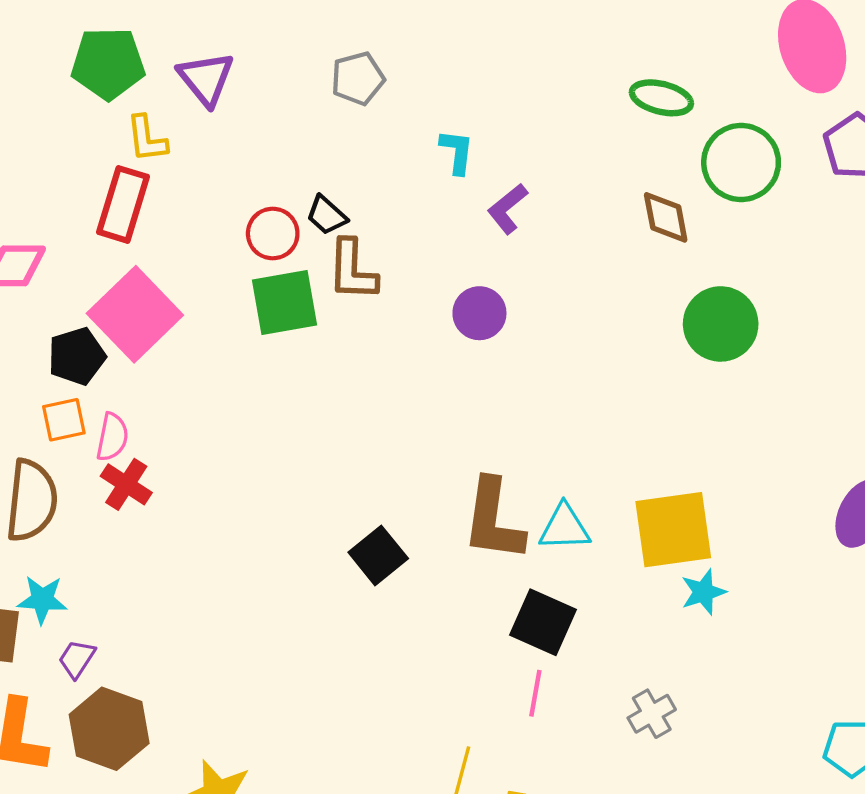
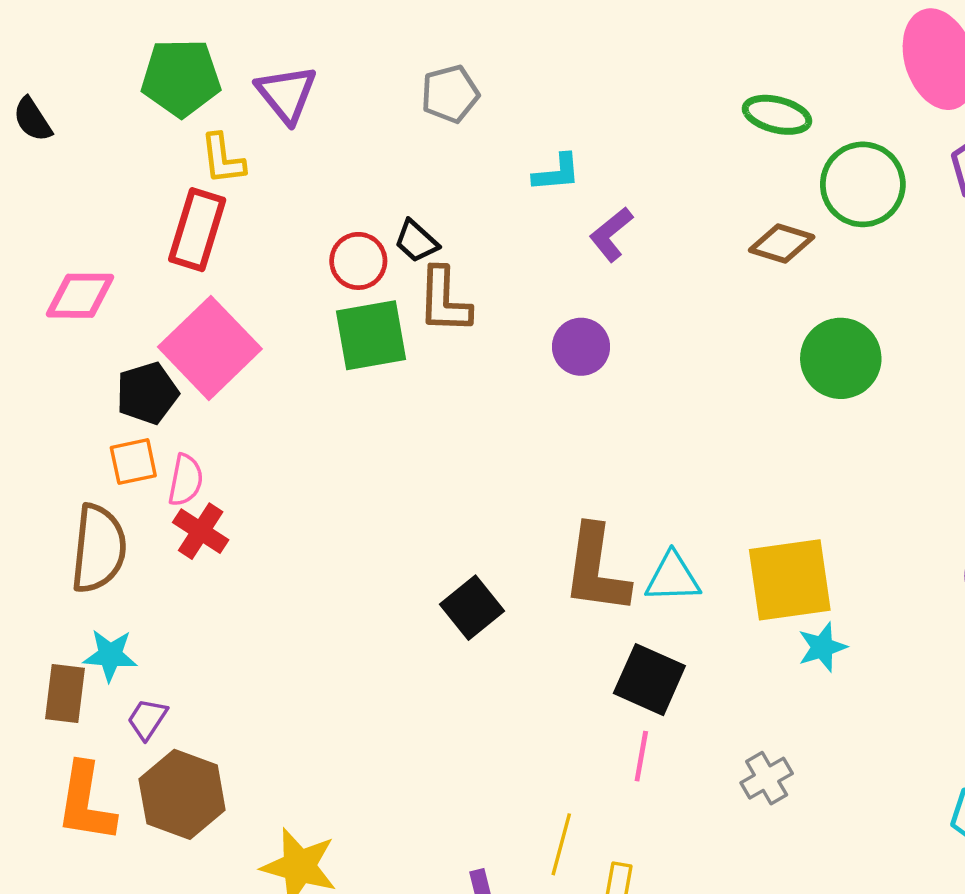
cyan L-shape: (457, 152) -> (557, 173), turned 78
brown diamond: (666, 217) -> (782, 244), turned -62

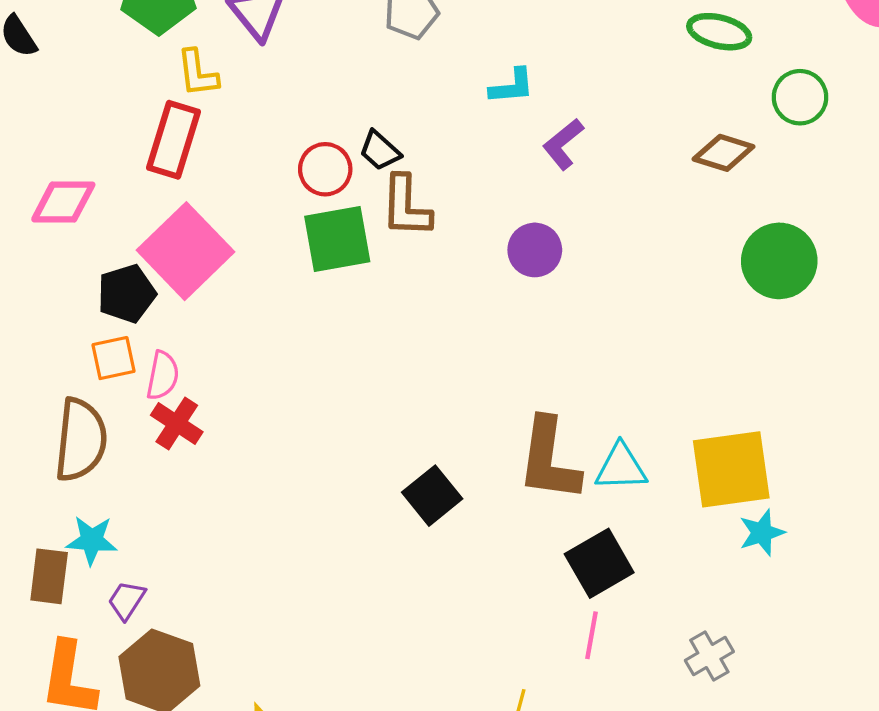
green circle: (863, 184) -> (800, 97), size x0.7
black square: (649, 680) -> (599, 563), turned 36

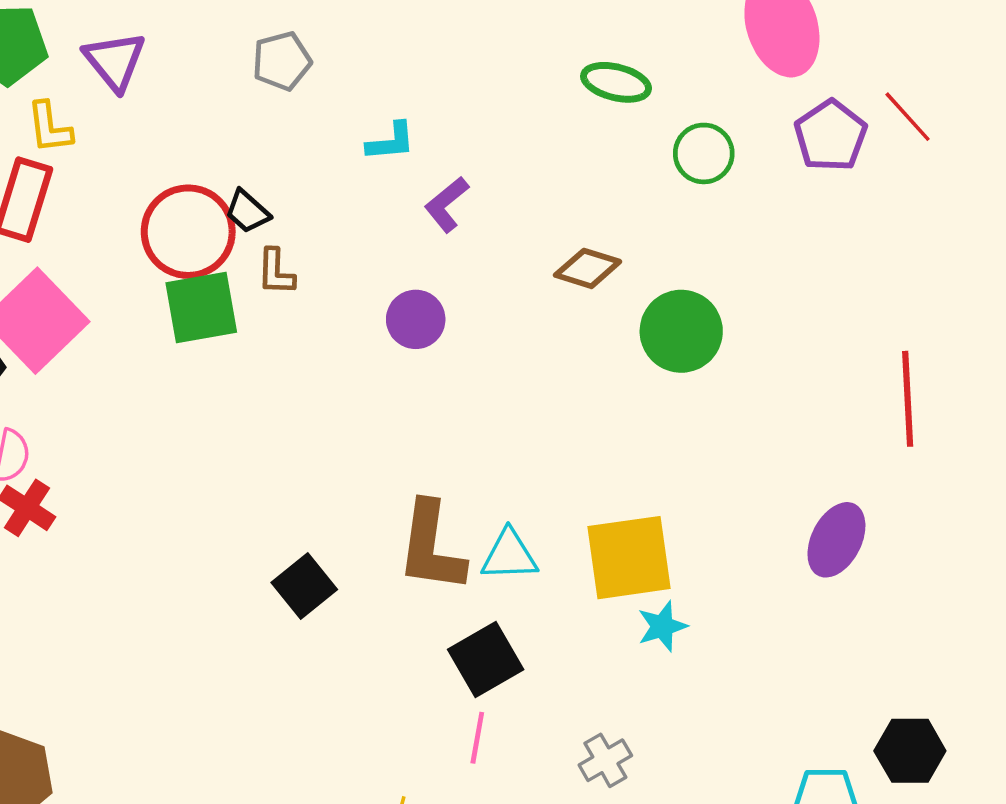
brown diamond: (724, 153) -> (588, 268), moved
red circle: (325, 169) -> (188, 232), size x1.6
brown L-shape: (406, 206) -> (276, 272), size x0.7

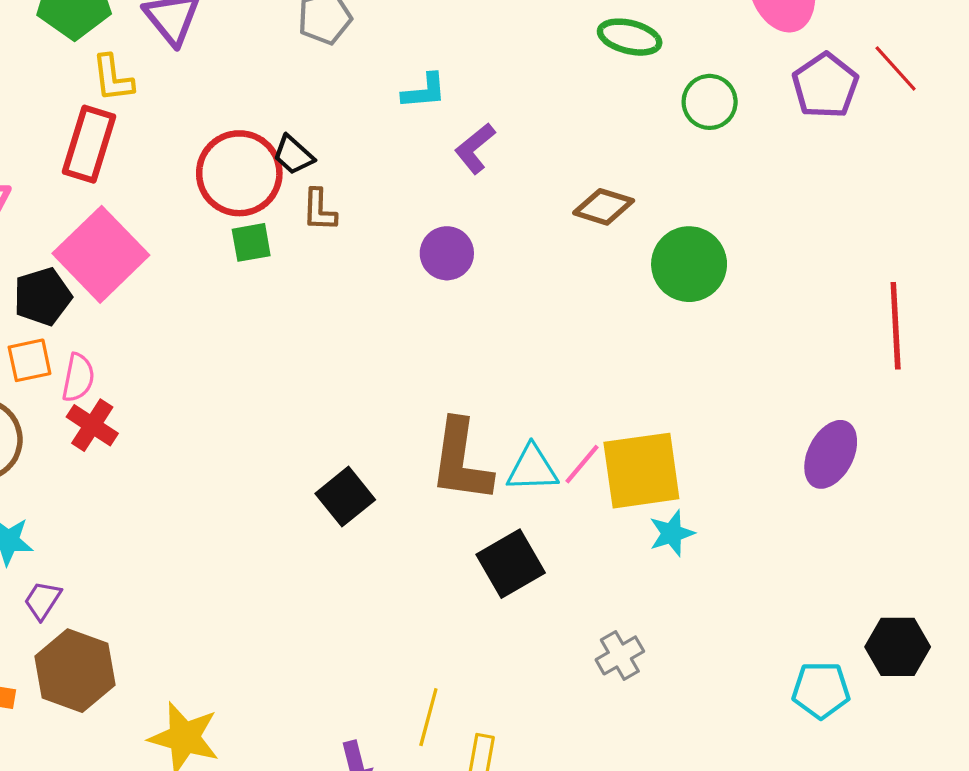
green square: (201, 308) -> (251, 242), size x0.6
pink line: (477, 738) -> (582, 464), moved, turned 30

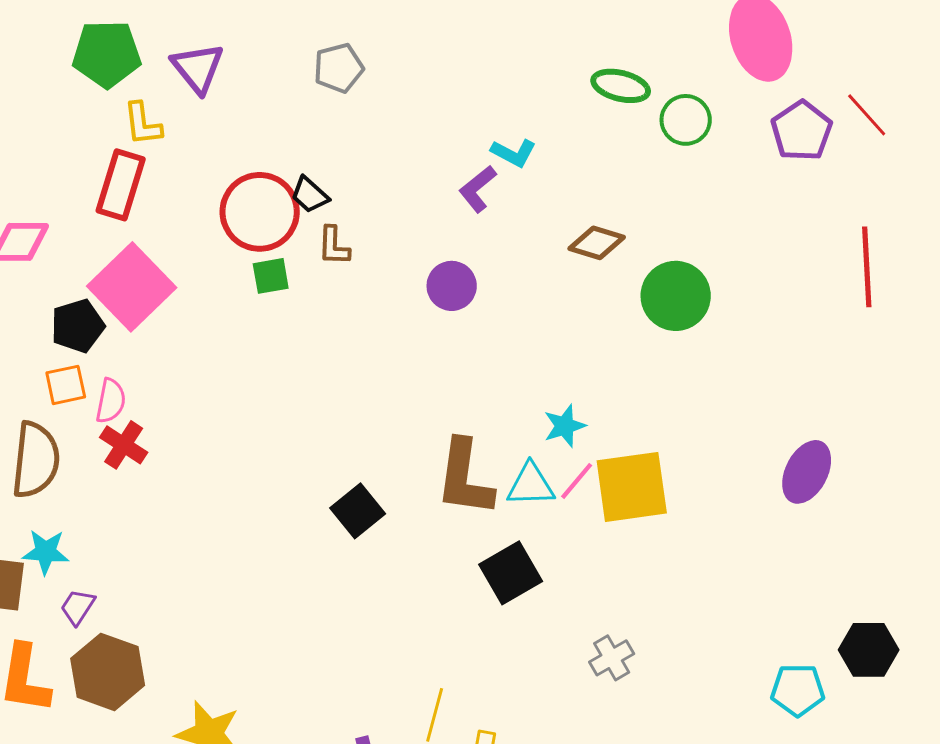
cyan L-shape: (424, 91) -> (514, 153), moved, turned 33
green circle: (710, 102) -> (686, 120), moved
red line: (896, 326) -> (867, 267), moved
cyan star: (672, 533) -> (565, 426), moved

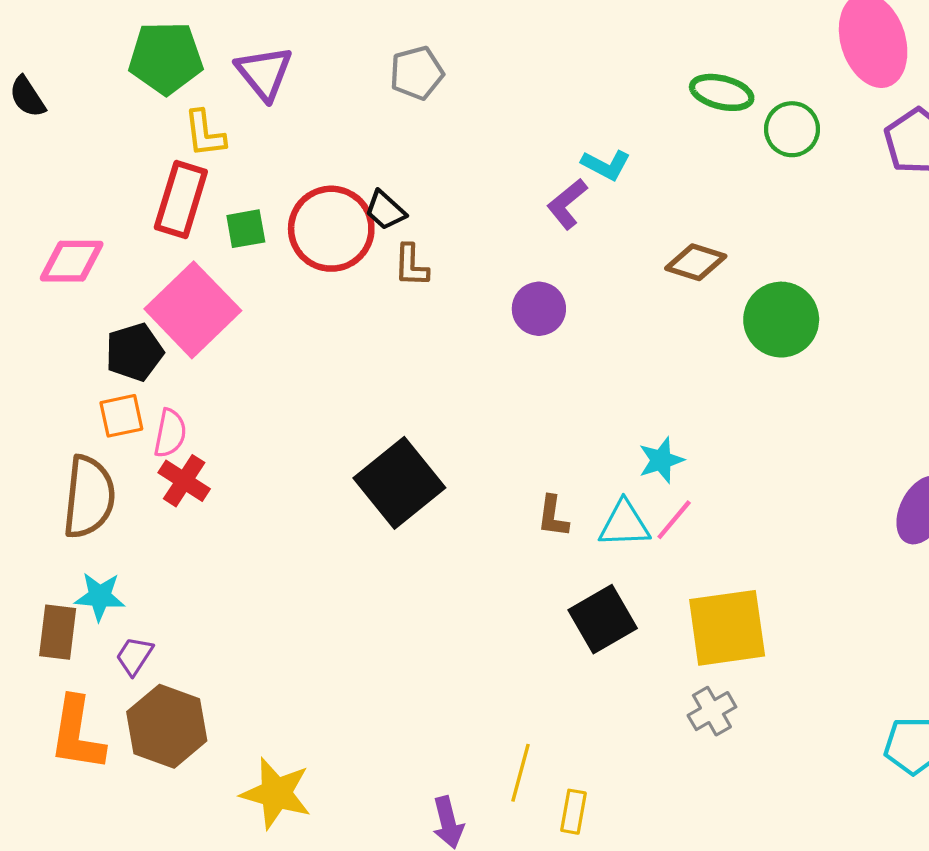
green square: (271, 276) -> (246, 229), moved
brown L-shape: (465, 478) -> (553, 516), size x0.5
yellow square: (632, 487) -> (727, 628), moved
black square: (358, 511) -> (399, 483), moved, size x1.5

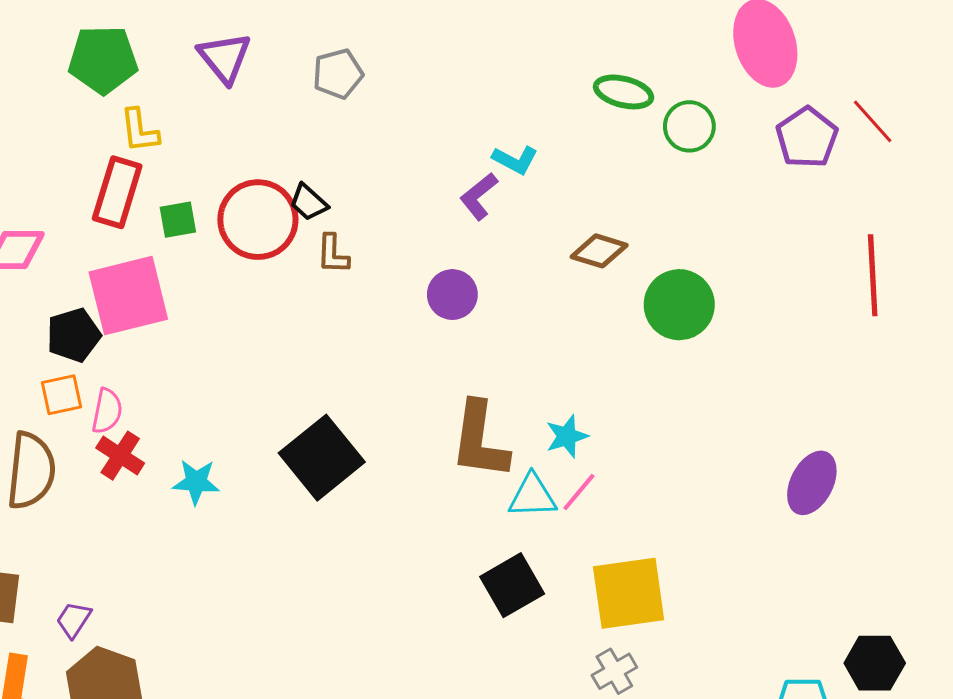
purple triangle: (264, 73) -> (225, 58), moved
pink square: (193, 310) -> (128, 296), turned 30
brown L-shape: (553, 516) -> (480, 440), moved, size x2.0
cyan star: (100, 596) -> (196, 482), moved

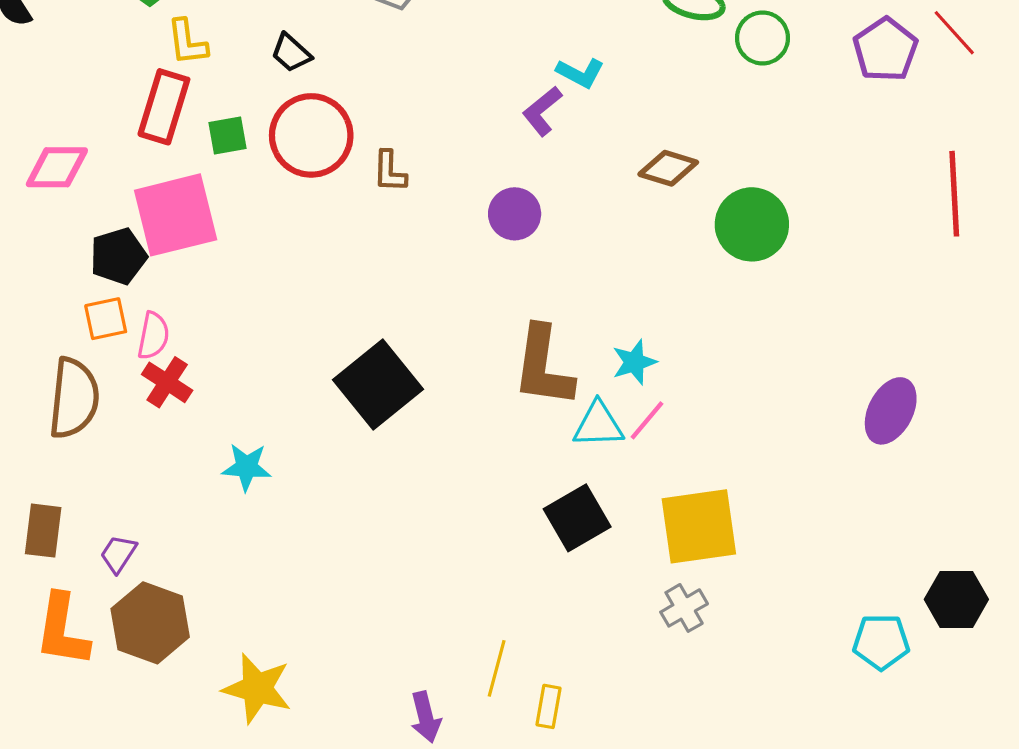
black trapezoid: (309, 202) -> (291, 53), moved
cyan star: (196, 482) -> (247, 467), moved

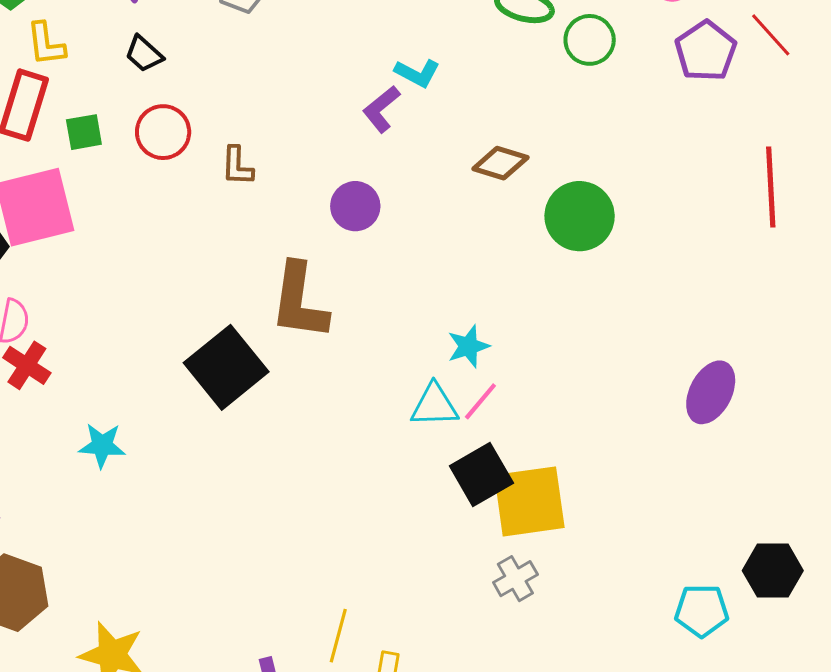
red circle: (311, 135) -> (163, 132), size x0.7
brown L-shape: (543, 366) -> (299, 301), moved
black square: (577, 518) -> (481, 474), moved

